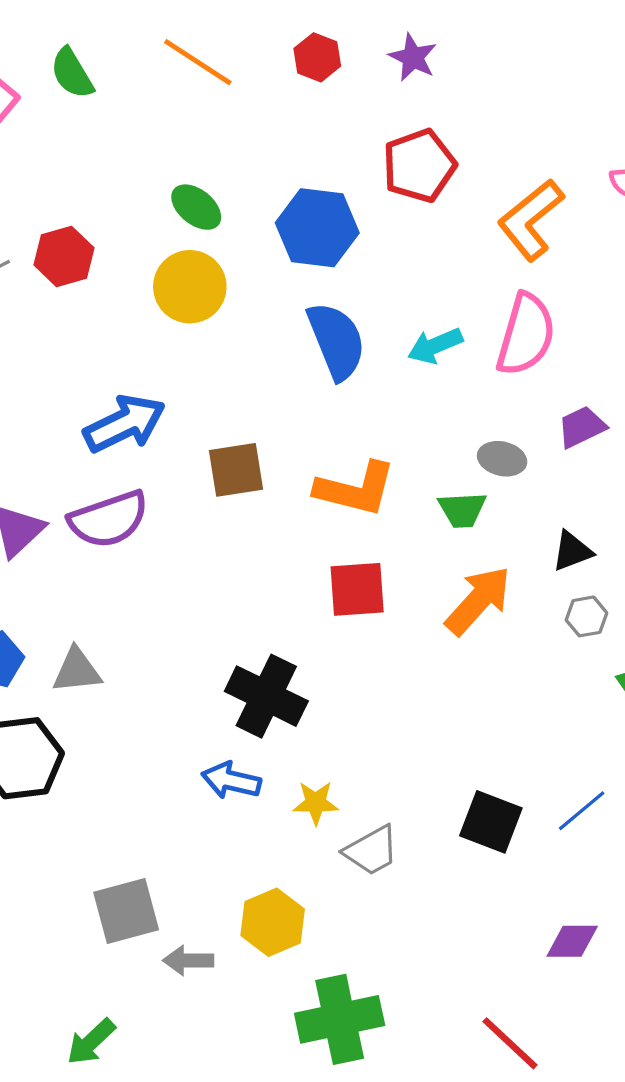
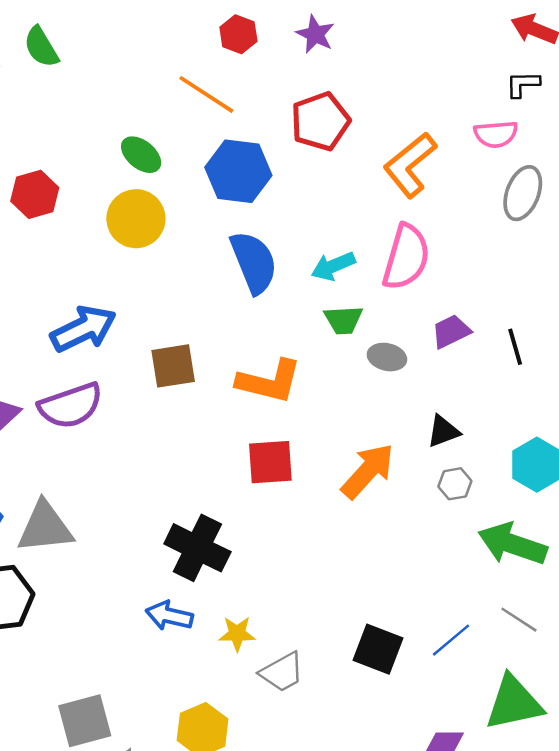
orange line: (198, 62) -> (206, 94), moved
green trapezoid: (462, 510) -> (343, 320), moved
gray triangle: (77, 671) -> (45, 527), size x1.4

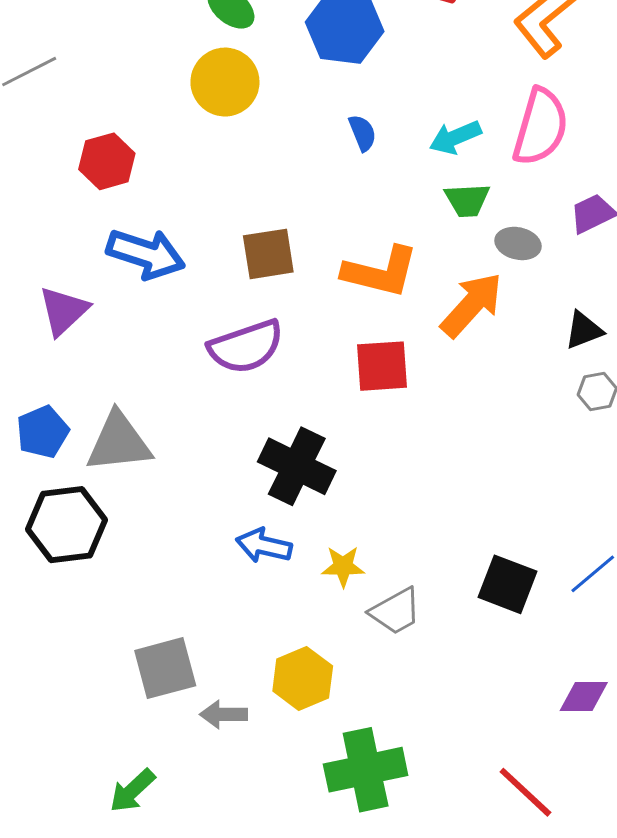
red hexagon: (35, 194) -> (107, 161), moved
blue semicircle: (254, 262) -> (363, 133), size x0.5
blue arrow: (83, 329) -> (146, 254), moved, turned 44
purple semicircle: (71, 406) -> (246, 347), moved
orange arrow: (368, 471) -> (472, 305), moved

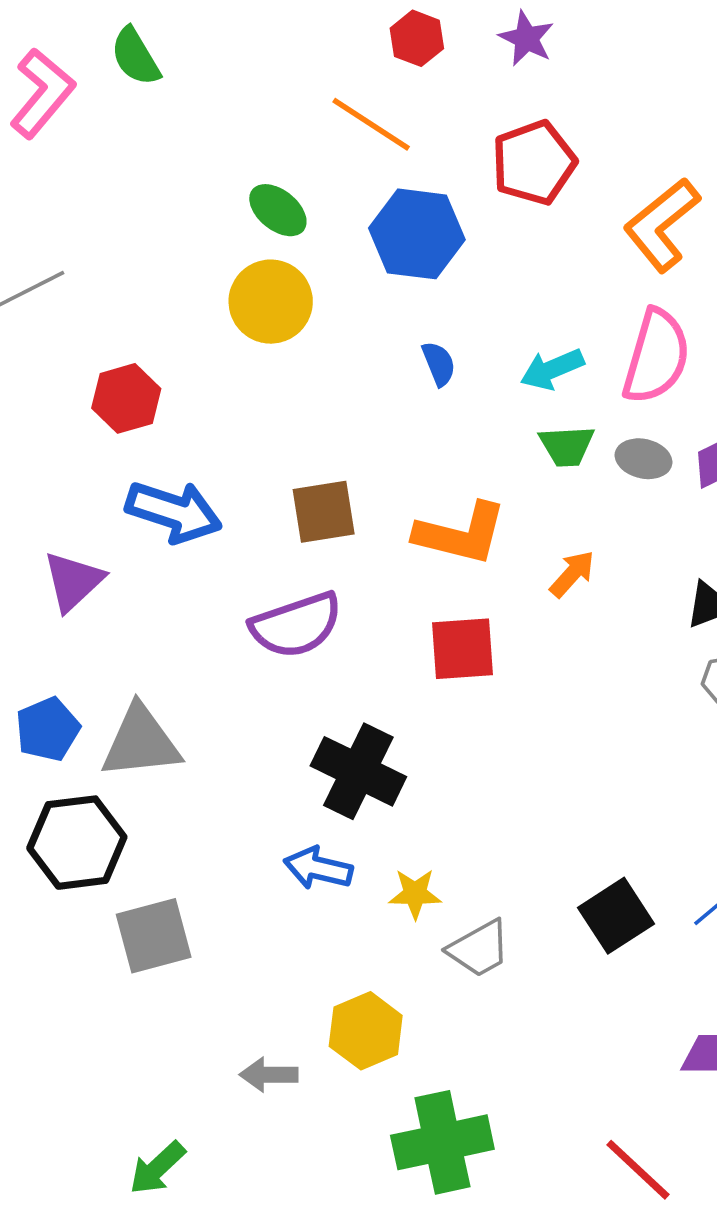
gray ellipse: (518, 243) -> (643, 459), moved
orange arrow: (472, 305) -> (572, 574), size x0.6
black square: (508, 584) -> (616, 916), turned 36
gray square: (165, 668) -> (154, 936), moved

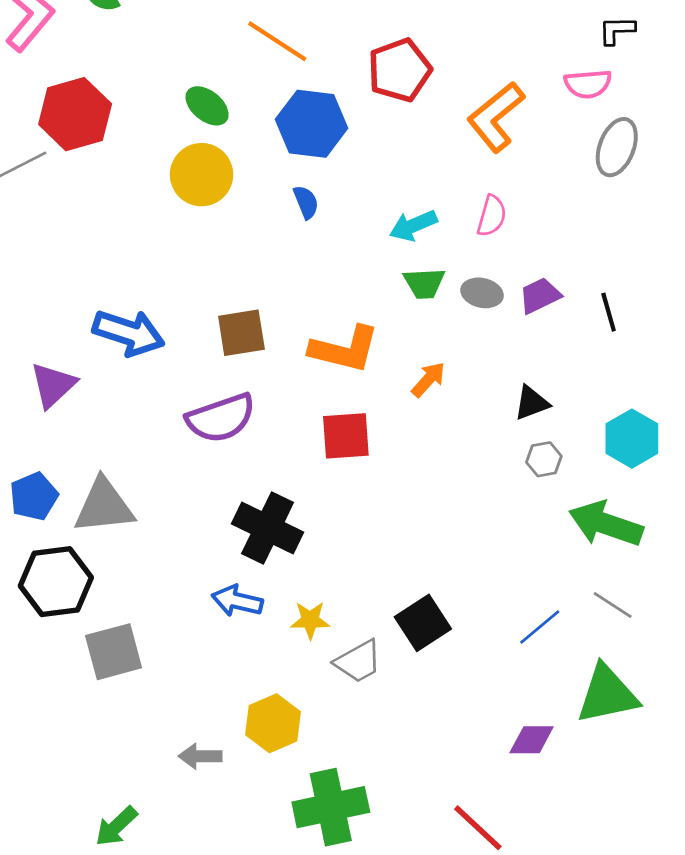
pink semicircle: (656, 356) -> (492, 216), size x0.6
blue semicircle: (439, 364) -> (306, 202), moved
red hexagon: (126, 398) -> (75, 114), moved, size x1.4
black square: (616, 916) -> (423, 623), moved

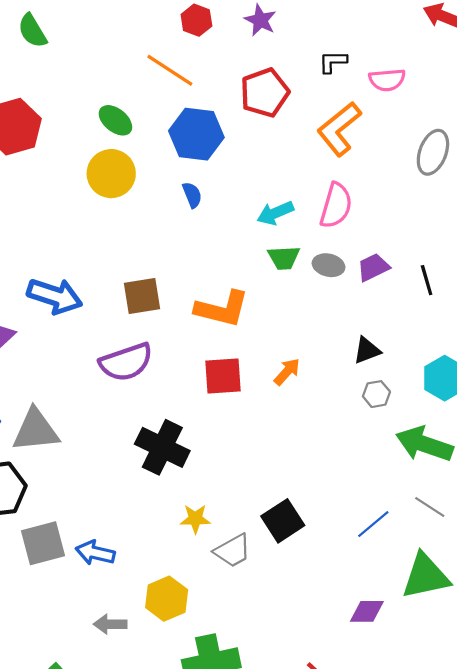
black L-shape: (617, 30) -> (333, 62), moved
pink semicircle: (588, 84) -> (387, 80), moved
pink semicircle: (492, 216) -> (336, 206), size x1.4
orange arrow: (428, 379) -> (287, 372), moved
blue arrow: (237, 601) -> (95, 553), moved

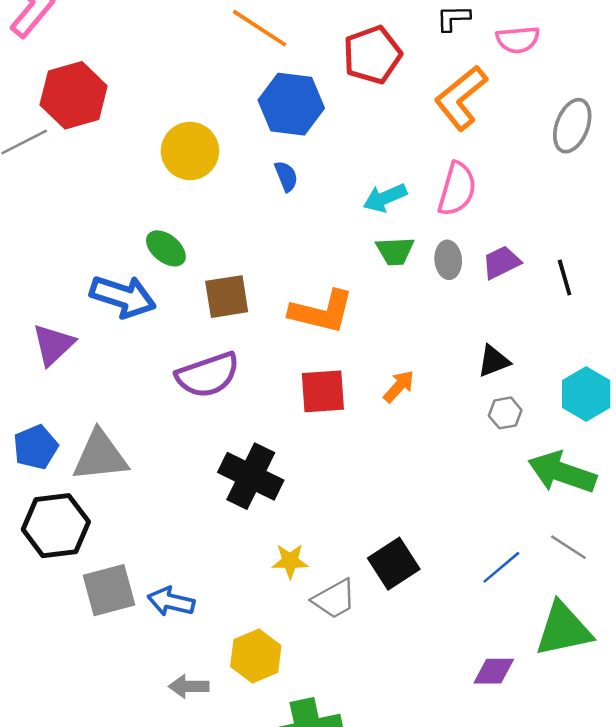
green ellipse: (115, 120) -> (166, 248), moved
gray ellipse: (329, 265) -> (448, 260), turned 72

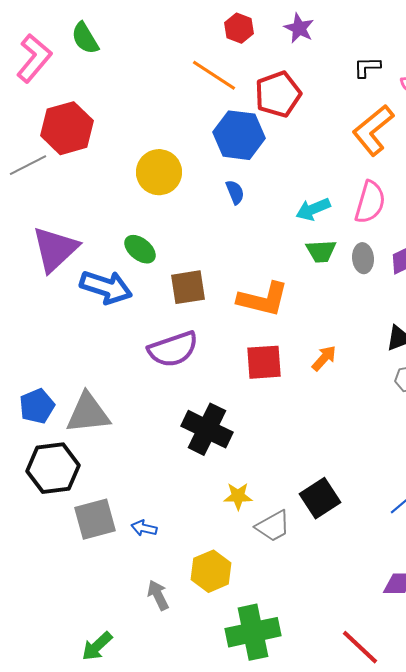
red pentagon: (372, 55) -> (278, 94), moved
purple triangle: (53, 345) -> (55, 249), moved, size x1.4
blue arrow: (171, 602) -> (144, 528), size x0.7
gray arrow: (189, 686) -> (158, 595), turned 64

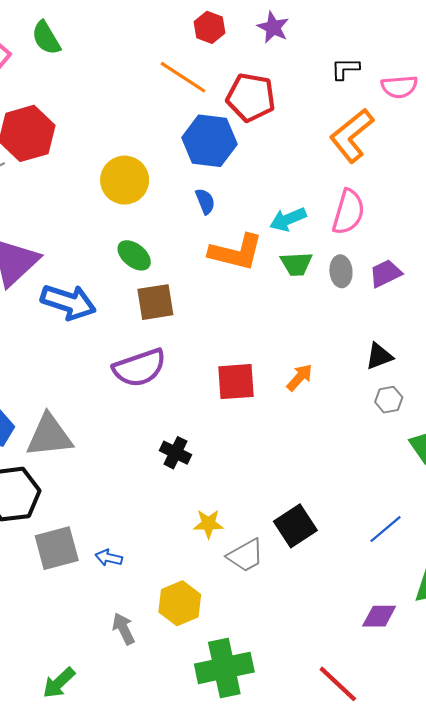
red pentagon: (278, 94) -> (251, 97), turned 30
green ellipse: (140, 249) -> (134, 255), moved
orange L-shape: (263, 299) -> (236, 252), moved
black cross: (207, 429) -> (176, 453), size x0.6

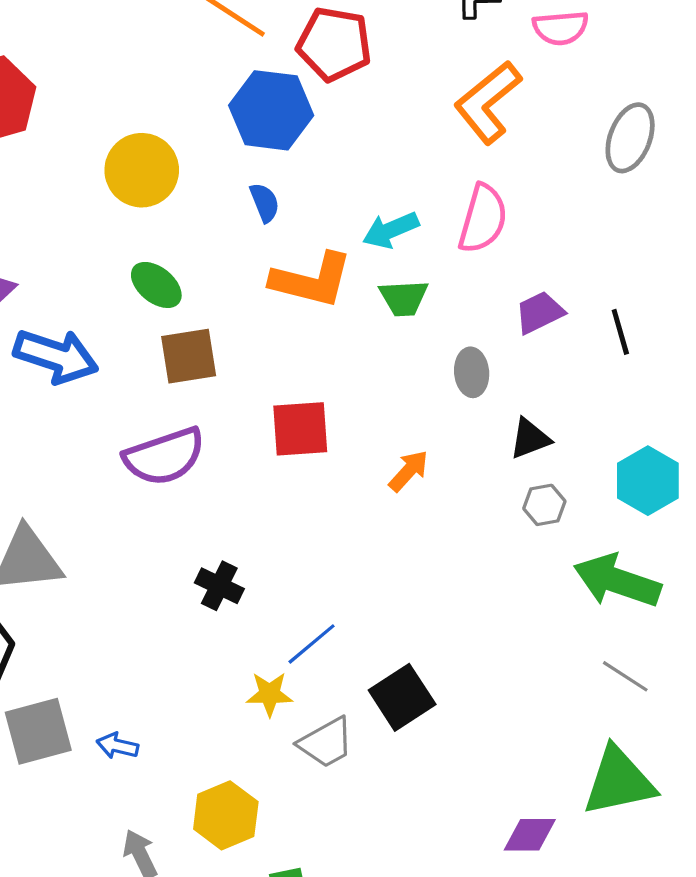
gray ellipse: (341, 271) -> (472, 372), moved
red square: (236, 382) -> (300, 429), moved
blue line: (386, 529) -> (312, 644), moved

